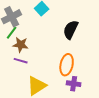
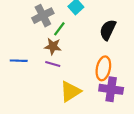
green line: (12, 33) -> (59, 29), moved
purple cross: (74, 84) -> (111, 89), size x1.5

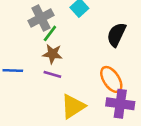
green line: (59, 29) -> (50, 33), moved
orange ellipse: (103, 68) -> (111, 79), turned -45

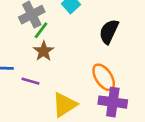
brown star: (52, 54) -> (44, 51), turned 30
purple line: (52, 74) -> (31, 81), moved

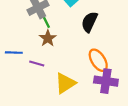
green line: (41, 30) -> (46, 21), turned -64
black semicircle: (109, 32) -> (89, 22), moved

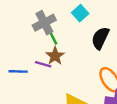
purple line: (37, 64) -> (43, 64), moved

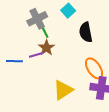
black semicircle: (100, 38) -> (86, 32), turned -36
purple line: (43, 64) -> (36, 55), turned -32

